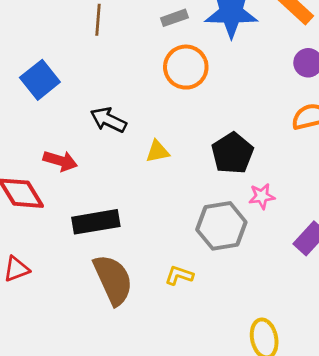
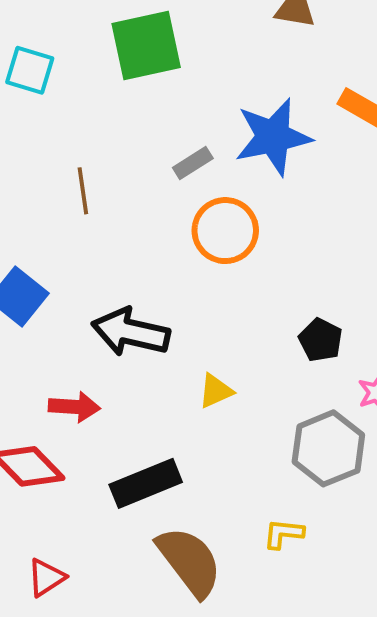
black arrow: (108, 120) -> (131, 332), size x1.4
yellow triangle: (158, 151) -> (216, 391), moved
black pentagon: (232, 153) -> (321, 340), size x0.7

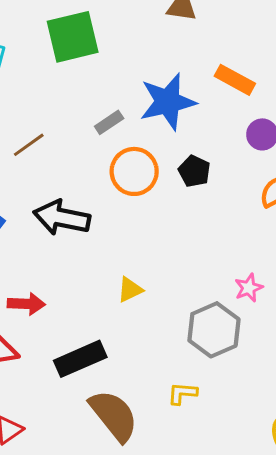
brown line: (83, 191) -> (29, 145), turned 64
black arrow: (131, 332) -> (62, 218), moved
black pentagon: (321, 340) -> (194, 171), moved

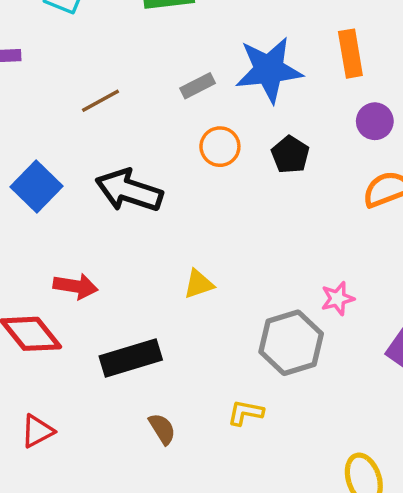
orange rectangle: (235, 80) -> (350, 54), turned 45
orange circle: (134, 171) -> (220, 147), size x0.7
brown semicircle: (114, 415) -> (162, 429), size x0.5

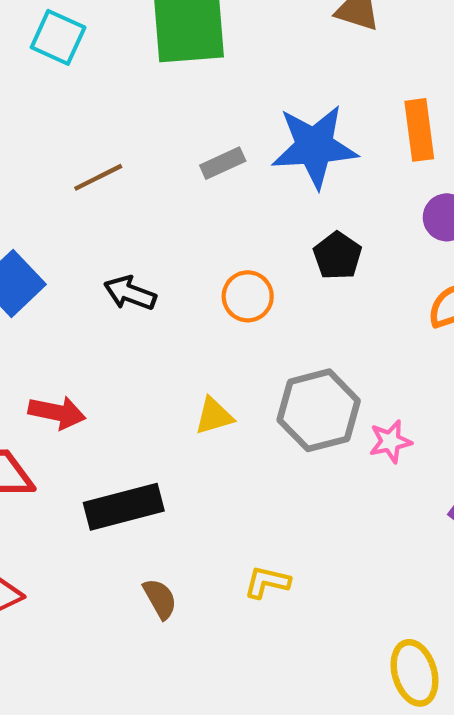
orange circle: (220, 147) -> (248, 296), moved
black arrow: (129, 191) -> (130, 293), size x0.6
gray hexagon: (291, 343) -> (319, 410), moved

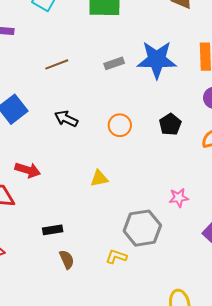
black pentagon: (337, 256) -> (170, 124), moved
gray hexagon: (319, 410) -> (142, 228), moved
black rectangle: (124, 507) -> (53, 230), moved, size x0.6

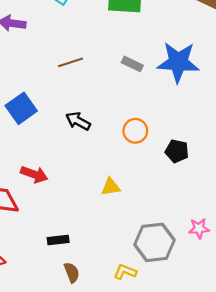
gray rectangle: (114, 63) -> (132, 64), turned 42
black pentagon: (170, 124) -> (177, 151), moved, turned -30
pink star: (179, 198) -> (199, 228), moved

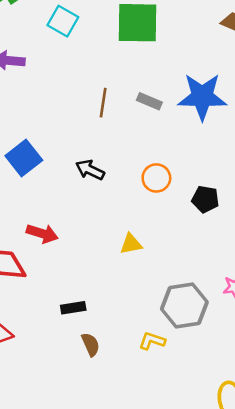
brown line: (70, 62) -> (103, 103), moved, turned -60

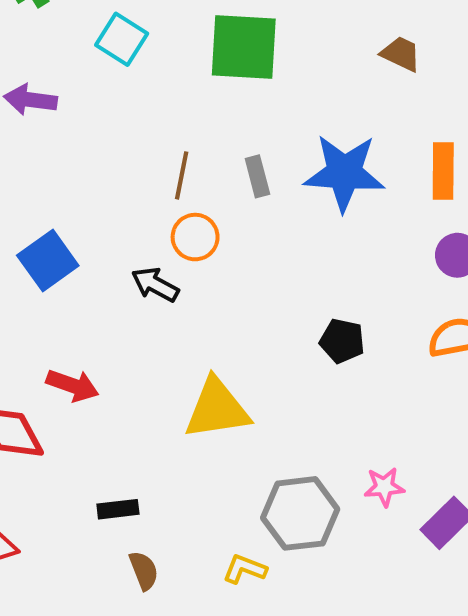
gray rectangle: (149, 101) -> (257, 176), turned 50
orange circle: (156, 178) -> (195, 237), moved
yellow triangle: (131, 244) -> (217, 409), size x1.8

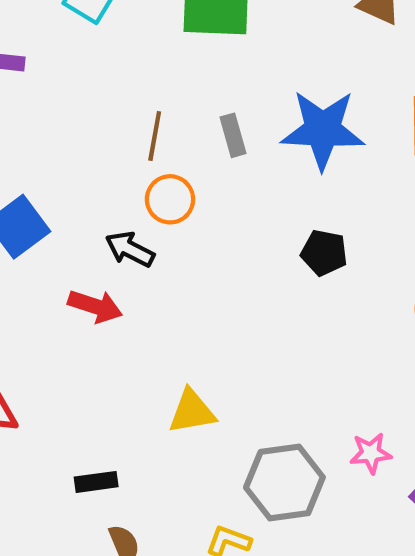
black pentagon: (342, 341) -> (324, 253), moved
red arrow: (73, 385) -> (95, 306), moved
yellow triangle: (217, 409) -> (192, 412), moved, size x0.7

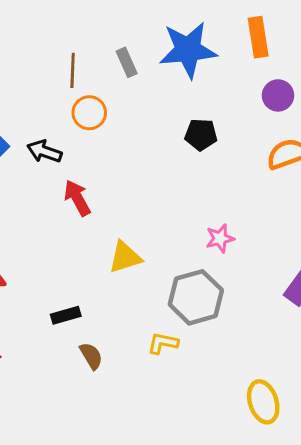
black arrow: (130, 249) -> (44, 151), moved
red arrow: (95, 306) -> (77, 198), moved, turned -129
pink star: (371, 453) -> (220, 238), moved

